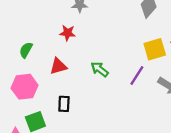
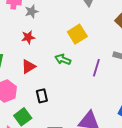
yellow square: (155, 49) -> (77, 34), moved
purple line: (137, 75) -> (96, 68), moved

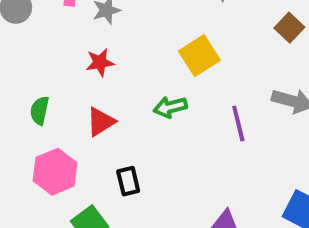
green arrow: (63, 59) -> (170, 107), turned -35
purple line: (96, 68) -> (238, 123), turned -30

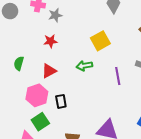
pink hexagon: (55, 172) -> (37, 95), moved

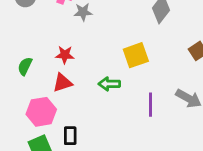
red star: (50, 41) -> (65, 55), moved
black rectangle: (61, 101) -> (70, 136), moved

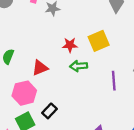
red star: (65, 55) -> (70, 45), moved
black rectangle: (70, 136) -> (50, 111), turned 48

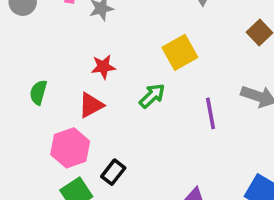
red star: (70, 45) -> (103, 67), moved
green arrow: (79, 66) -> (152, 96), turned 147

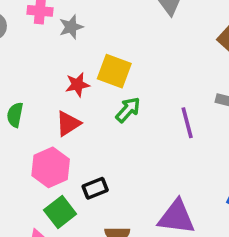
yellow square: (180, 52) -> (114, 71), moved, turned -36
black rectangle: (113, 172) -> (95, 188), turned 35

